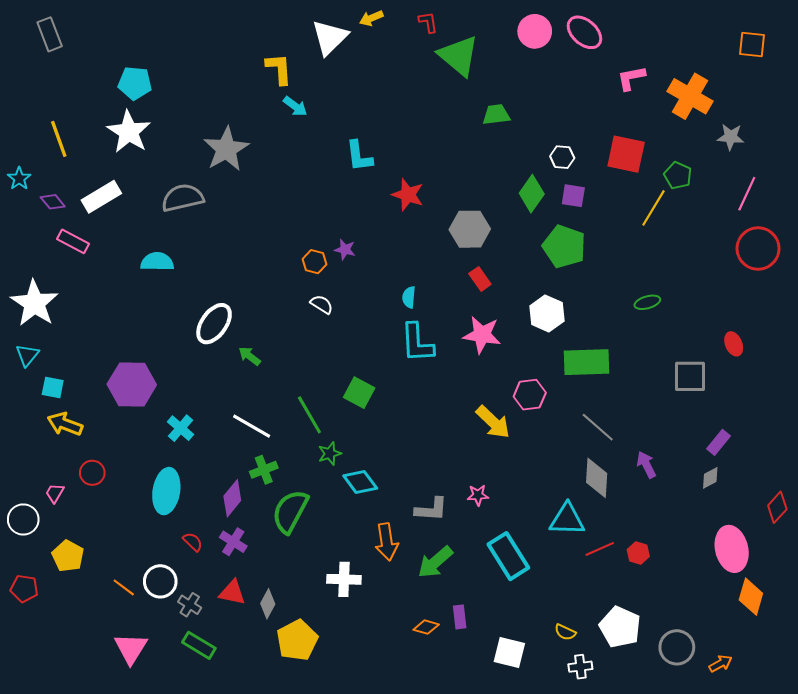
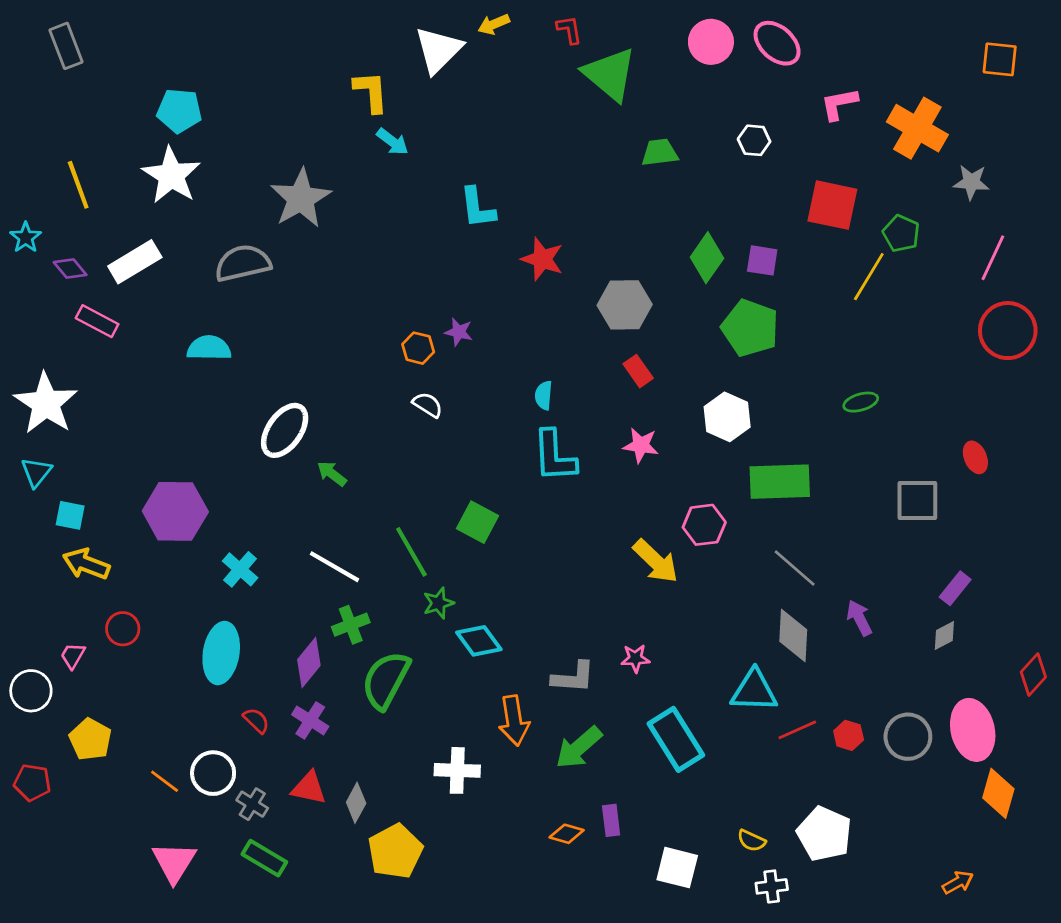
white hexagon: (562, 157) -> (754, 140), moved
pink star: (482, 335) -> (641, 445), size x0.7
gray circle: (677, 647) -> (908, 737), moved

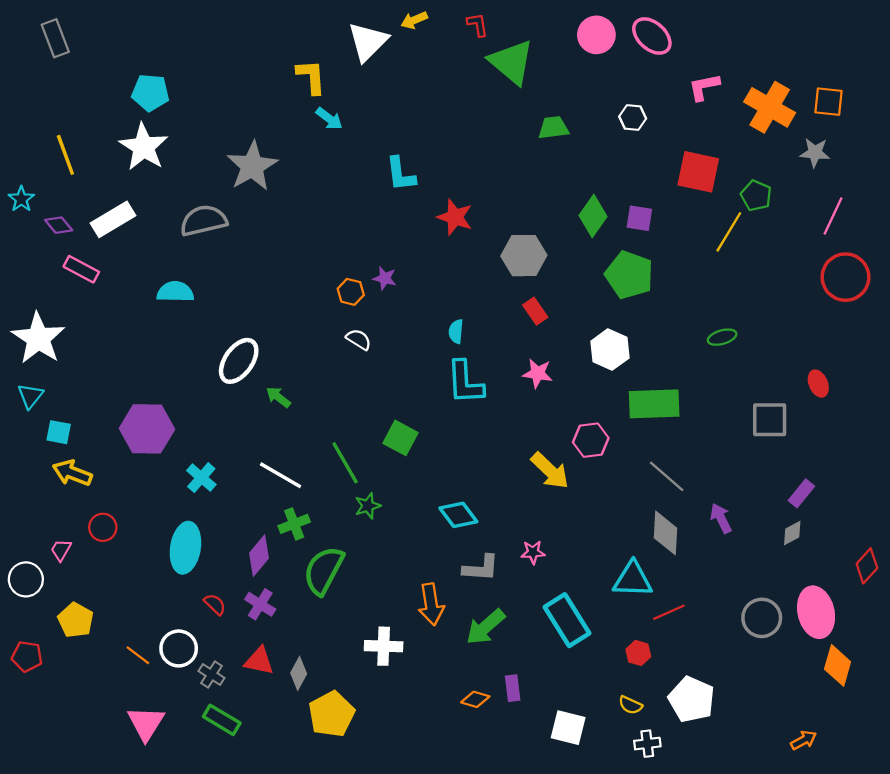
orange square: (1000, 59) -> (828, 102), moved
cyan diamond: (479, 641) -> (458, 515), moved
red hexagon: (849, 735) -> (638, 653), moved

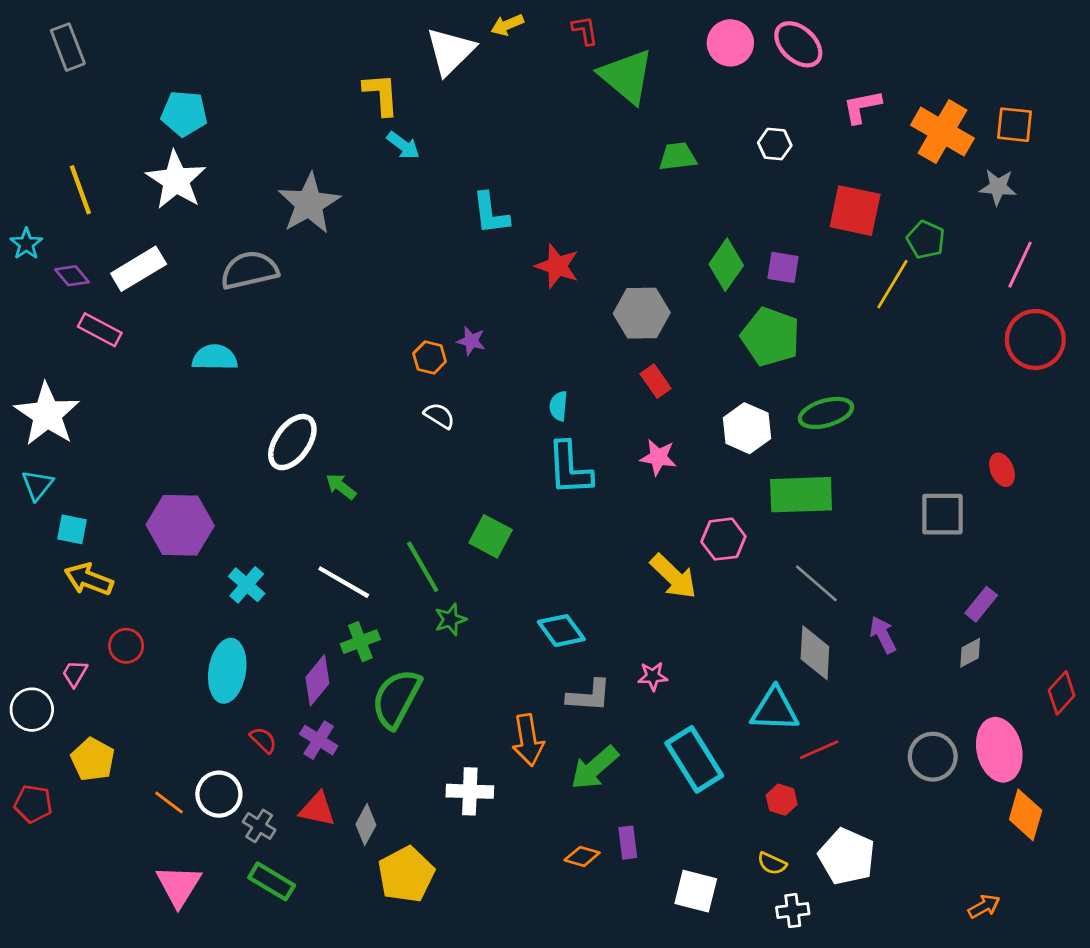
green ellipse: (722, 337) -> (826, 413), moved, size x1.5

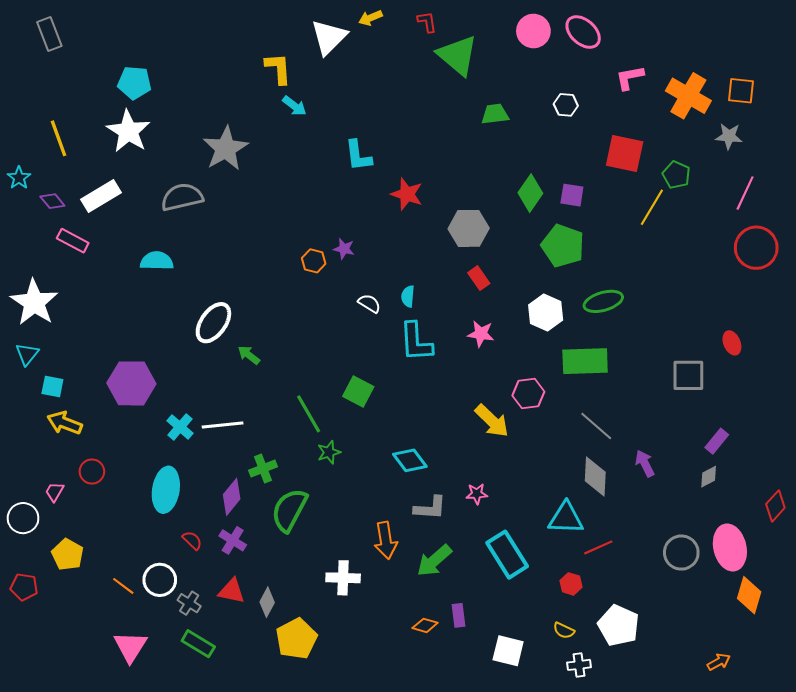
white semicircle: (439, 416) -> (369, 303), moved
white line: (344, 582) -> (223, 425), moved, turned -36

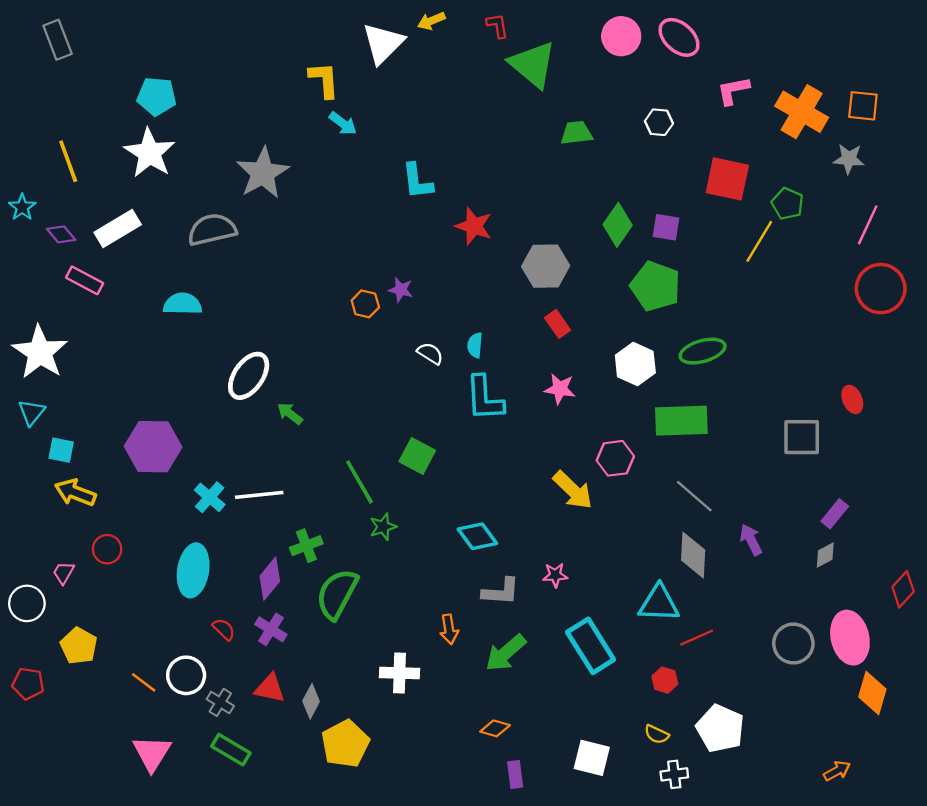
orange arrow: (386, 540) -> (449, 629), size x0.7
purple rectangle: (458, 615) -> (515, 774), moved

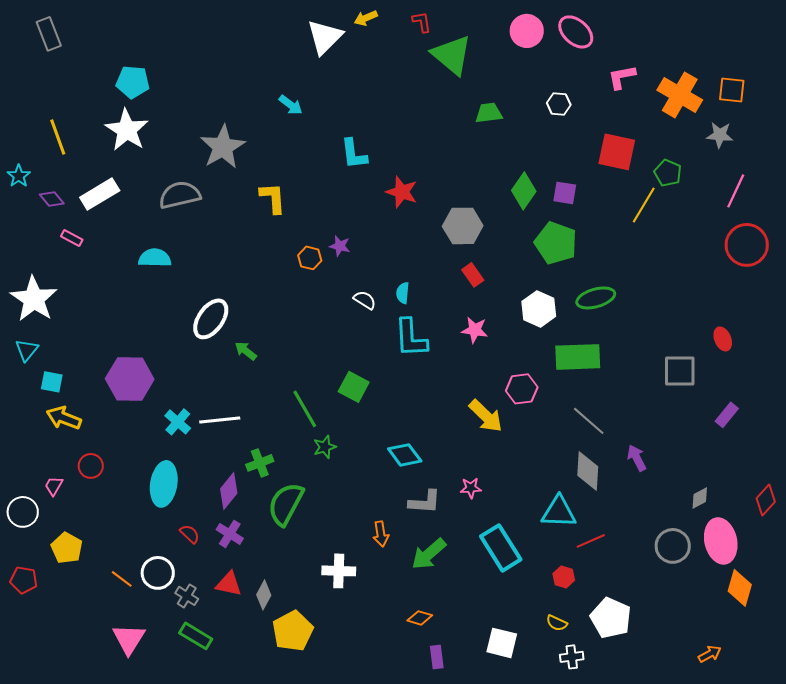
yellow L-shape: (324, 80) -> (273, 198), moved
pink rectangle: (85, 280) -> (72, 238), size x0.7
purple rectangle: (835, 514) -> (727, 415), moved
gray diamond: (825, 555) -> (700, 498), moved

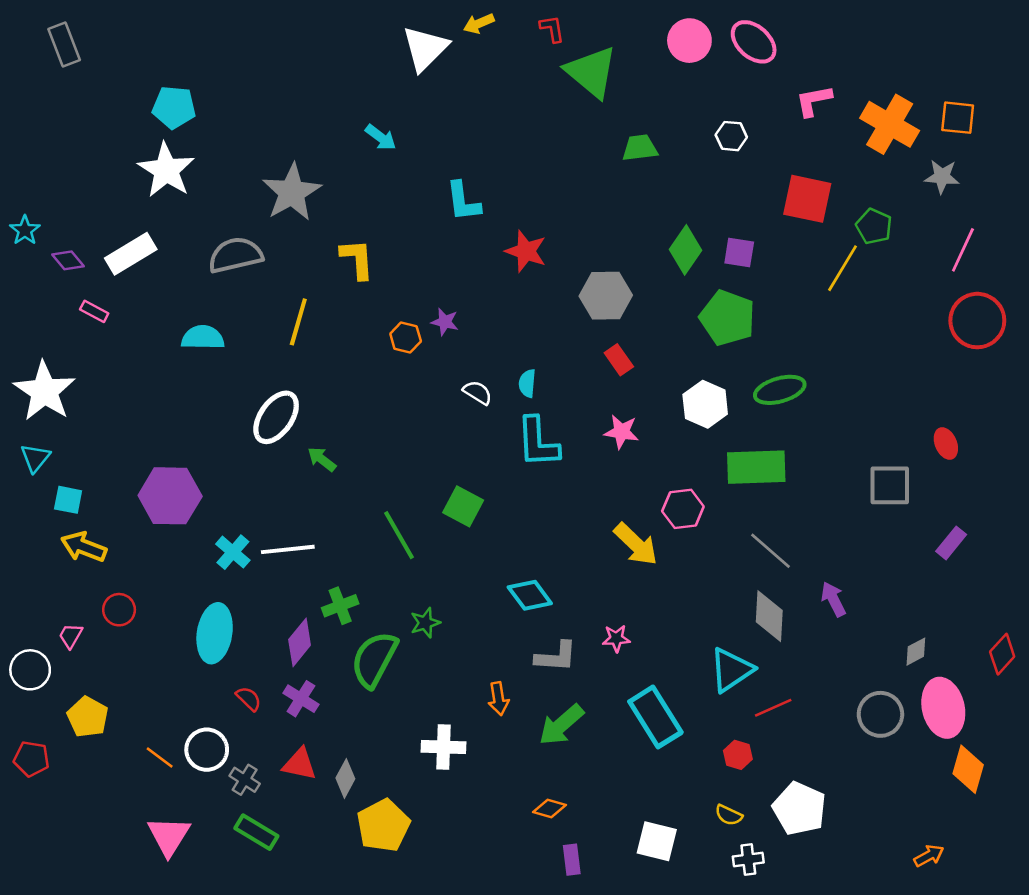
yellow line: (58, 137) -> (298, 322), moved, turned 36
green star: (325, 447) -> (425, 623), moved
cyan triangle: (559, 512) -> (731, 670), turned -36

